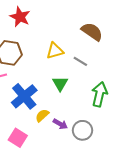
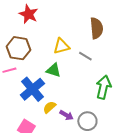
brown semicircle: (92, 32) -> (96, 28), turned 50
green triangle: (60, 84) -> (53, 70), moved, turned -42

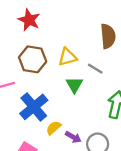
brown hexagon: (18, 48) -> (33, 59), moved
green triangle: (53, 70) -> (74, 85), moved, turned 42

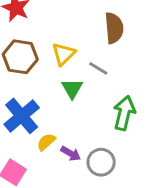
yellow triangle: (67, 57) -> (64, 54), turned -30

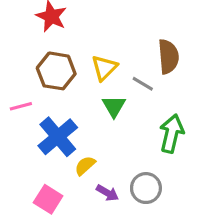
brown semicircle: (114, 28) -> (168, 57), moved
purple arrow: (71, 154) -> (107, 193), moved

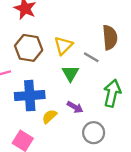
blue cross: (58, 137) -> (30, 96), turned 36
purple arrow: (107, 193) -> (75, 107), moved

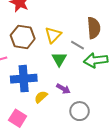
green arrow: (112, 93) -> (96, 60), moved, turned -110

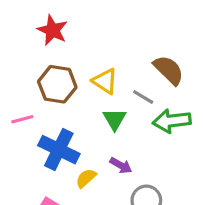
brown semicircle: (94, 28) -> (169, 70), turned -40
yellow triangle: (53, 35) -> (105, 81), turned -42
blue cross: (24, 79) -> (59, 150), turned 30

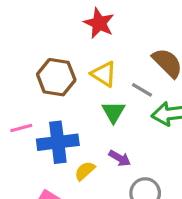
red star: (52, 30) -> (99, 23), moved
pink line: (22, 119) -> (21, 128), moved
blue cross: (59, 150) -> (58, 142), turned -33

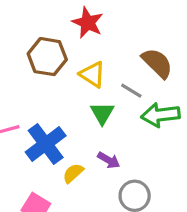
brown hexagon: (56, 77) -> (47, 57), moved
blue cross: (58, 142) -> (46, 144), turned -30

